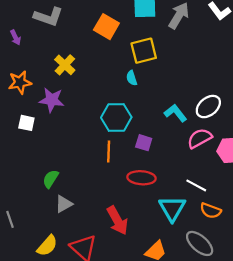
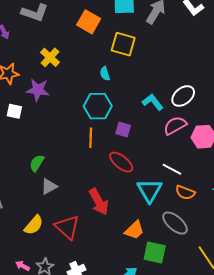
yellow square: (144, 51) -> (123, 44), turned 30
cyan semicircle: (132, 78) -> (105, 74), moved
red ellipse: (142, 178) -> (121, 162), turned 35

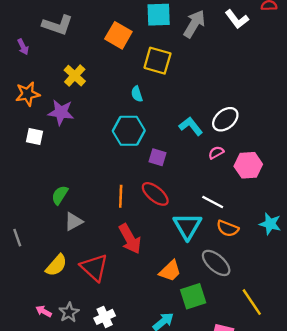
pink semicircle: (175, 125) -> (216, 153), size x0.6
orange line: (91, 138) -> (121, 196), moved
green square: (155, 253) -> (193, 296), turned -30

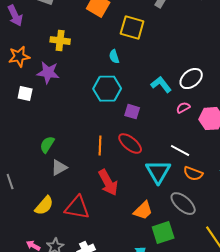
purple arrow: (23, 47) -> (15, 16), size x1.5
yellow cross: (75, 76) -> (60, 41), turned -36
red triangle: (94, 268) -> (77, 208), turned -32

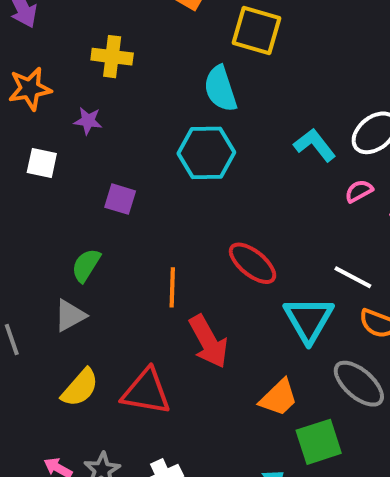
cyan semicircle: (114, 57) -> (220, 89), size x1.6
purple star: (48, 73) -> (88, 121), size x0.6
purple square: (132, 112) -> (120, 199), moved
orange line: (100, 146) -> (172, 287), moved
gray triangle: (59, 168) -> (70, 315), moved

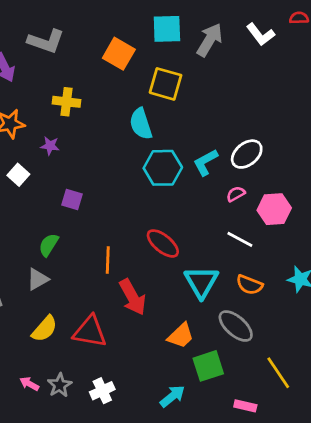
cyan L-shape: (315, 145) -> (205, 162), turned -80
cyan hexagon: (206, 153) -> (163, 168), moved
white square: (42, 163) -> (18, 175), turned 30
white line: (353, 277) -> (240, 239), moved

